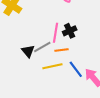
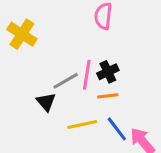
gray line: (42, 47) -> (66, 81), moved
orange line: (62, 50) -> (108, 96), moved

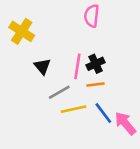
gray line: (66, 81) -> (59, 92), moved
black triangle: (46, 102) -> (42, 66), moved

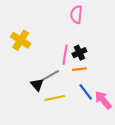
yellow cross: (22, 31) -> (21, 40), moved
black triangle: (42, 66) -> (37, 85), moved
yellow line: (73, 109) -> (55, 98), moved

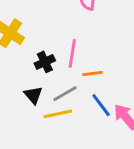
black cross: (79, 53) -> (45, 62), moved
gray line: (51, 75) -> (65, 94), moved

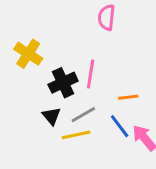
black cross: (45, 62) -> (63, 83), size x1.4
orange line: (92, 74) -> (128, 97), moved

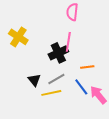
pink line: (91, 74) -> (68, 42), moved
black cross: (63, 83) -> (58, 53), moved

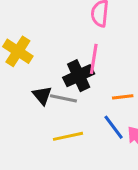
gray line: (56, 79) -> (63, 98), moved, turned 42
black triangle: (34, 80) -> (42, 95), moved

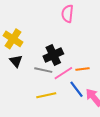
pink line: (94, 59) -> (63, 73), moved, turned 48
black triangle: (42, 95) -> (16, 61), moved

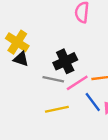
black triangle: (16, 61) -> (21, 59), moved, turned -32

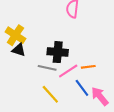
black cross: (65, 61) -> (58, 52), turned 30
yellow line: (57, 109) -> (50, 94), turned 60

